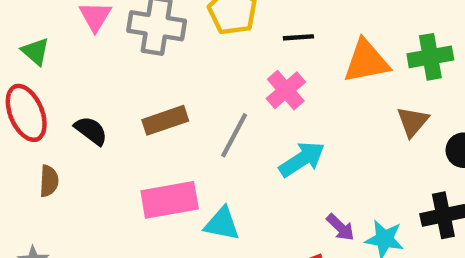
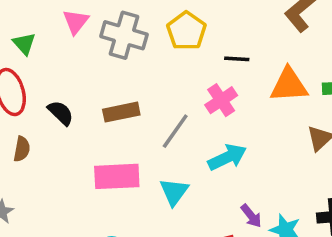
cyan triangle: (222, 224) -> (174, 192), moved, turned 48

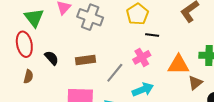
yellow pentagon: (186, 31) -> (137, 14), moved
green triangle: (24, 44) -> (34, 18), size x1.5
orange triangle: (289, 85) -> (178, 65), moved

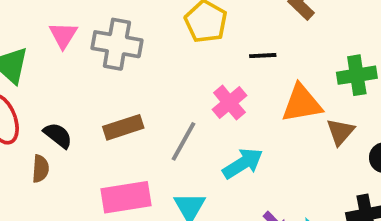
black line: (152, 35) -> (263, 56), moved
brown semicircle: (28, 77) -> (41, 169), moved

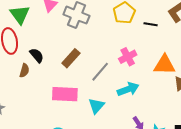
black line: (263, 56) -> (151, 24), moved
brown rectangle: (123, 127) -> (71, 58), turned -42

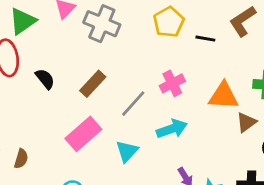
green triangle: (20, 14) -> (23, 21), turned 30
brown semicircle: (24, 71) -> (21, 159), moved
pink rectangle: (65, 94) -> (83, 134), turned -45

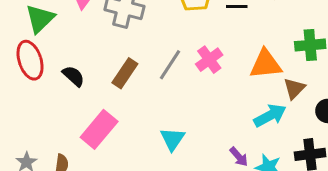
gray line: (133, 104) -> (170, 65), moved
cyan arrow: (172, 129) -> (270, 116), moved
pink rectangle: (83, 134) -> (99, 129), moved

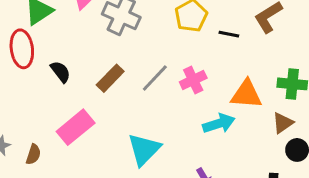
brown triangle: (294, 88) -> (283, 123), moved
cyan arrow: (270, 116) -> (219, 123), moved
cyan triangle: (173, 139) -> (144, 149), size x1.4

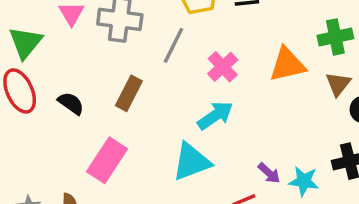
gray line: (155, 78) -> (173, 45), moved
cyan arrow: (219, 123) -> (215, 115), moved
cyan triangle: (144, 149) -> (192, 162), turned 42

